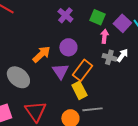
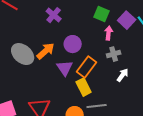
purple cross: (65, 15) -> (54, 15), moved
white arrow: (122, 55) -> (123, 75), moved
gray cross: (109, 57) -> (114, 54), turned -32
gray ellipse: (18, 77) -> (23, 54), moved

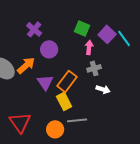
purple circle: (73, 44) -> (49, 49), moved
white arrow: (123, 75) -> (103, 89), turned 72

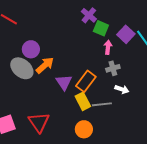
purple cross: (34, 29) -> (89, 15), moved
purple circle: (49, 49) -> (31, 49), moved
gray line: (77, 120) -> (102, 104), moved
orange circle: (55, 129) -> (84, 129), moved

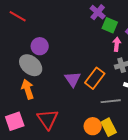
orange arrow: (45, 65) -> (28, 89), moved, turned -66
yellow rectangle: (83, 101) -> (109, 127), moved

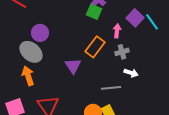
green square: (110, 25) -> (94, 12), moved
orange rectangle: (95, 78) -> (95, 47), moved

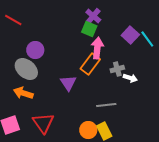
pink arrow: (117, 31) -> (97, 48), moved, size x1.5
white arrow: (131, 73) -> (130, 78), moved
orange arrow: (28, 76) -> (23, 93), turned -54

